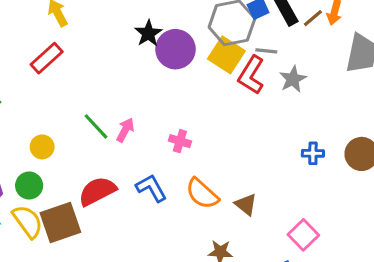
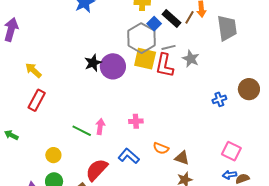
black star: (148, 33) -> (93, 63), turned 30
orange semicircle: (202, 194) -> (161, 148), size x0.7
brown triangle: (246, 204) -> (182, 158), moved

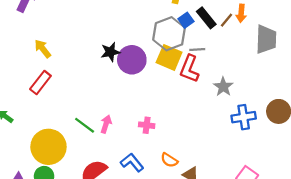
gray star: (191, 59) -> (223, 87), moved
blue cross: (219, 99) -> (244, 117), size x1.5
yellow circle: (53, 155) -> (48, 147), size x2.0

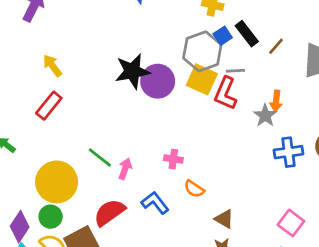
orange arrow: (241, 13) -> (276, 101), moved
brown line: (227, 20) -> (276, 46), moved
black star: (110, 52) -> (132, 71), size x1.5
pink arrow: (106, 124) -> (125, 169), moved
orange semicircle: (169, 160) -> (194, 189), moved

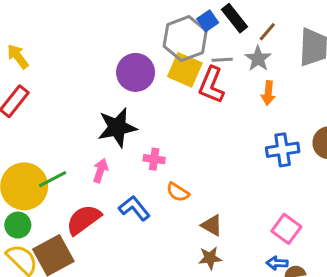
black star: (132, 71) -> (117, 127), moved
gray star: (265, 116) -> (258, 59), moved
green line: (100, 157) -> (53, 179), moved, turned -65

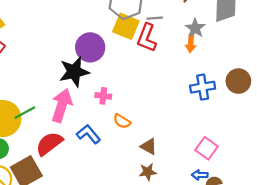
gray star: (258, 59) -> (195, 28), moved
purple circle: (136, 72) -> (90, 47), moved
pink arrow: (100, 171) -> (62, 105), size x1.8

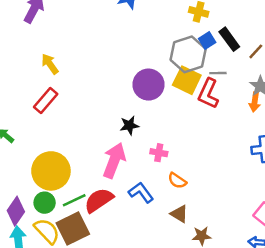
purple circle: (90, 47) -> (148, 85), moved
black star: (74, 72) -> (129, 125), size x0.6
green line: (25, 113) -> (74, 200), moved
brown triangle: (149, 146) -> (179, 214), moved

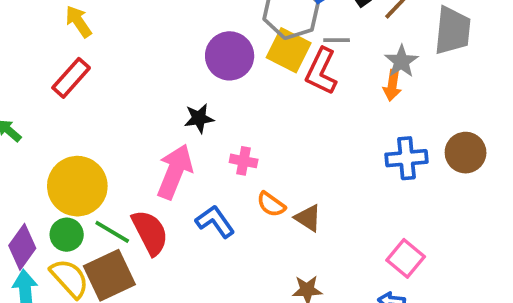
green line: (74, 200) -> (112, 232), turned 55
red semicircle: (99, 200) -> (150, 232), turned 96
brown triangle: (179, 214) -> (308, 218), moved

